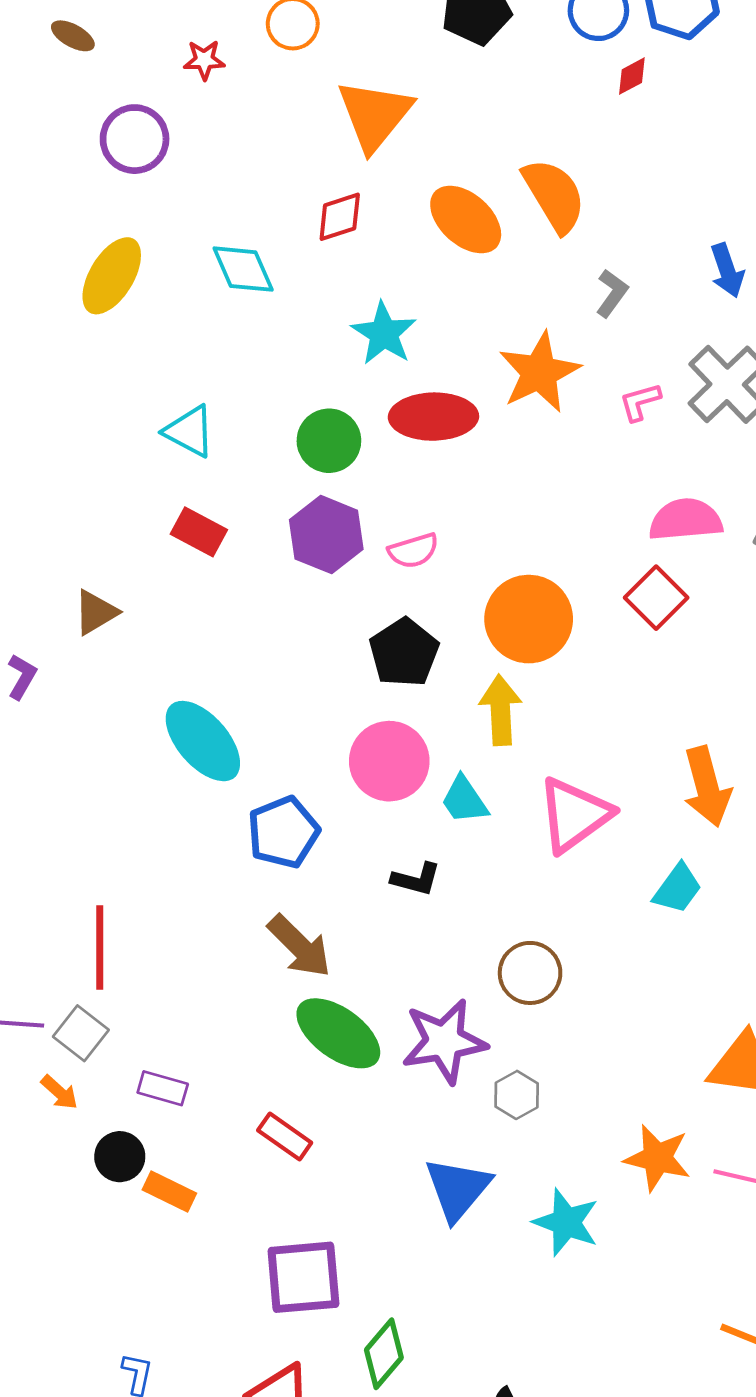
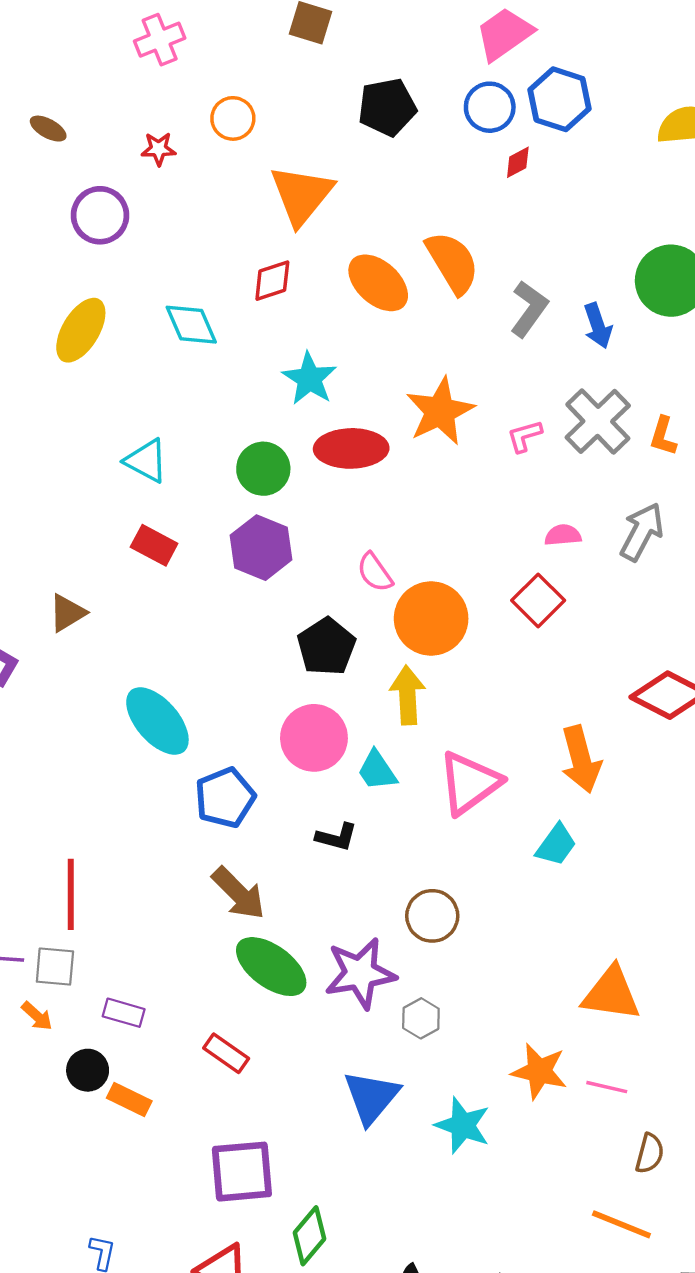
gray L-shape: (612, 293) -> (529, 309), moved, size x1.4
pink semicircle: (686, 520) -> (563, 535), size x0.6
pink semicircle: (413, 551) -> (375, 572), moved, turned 72
gray square: (81, 1033) -> (55, 967), turned -33

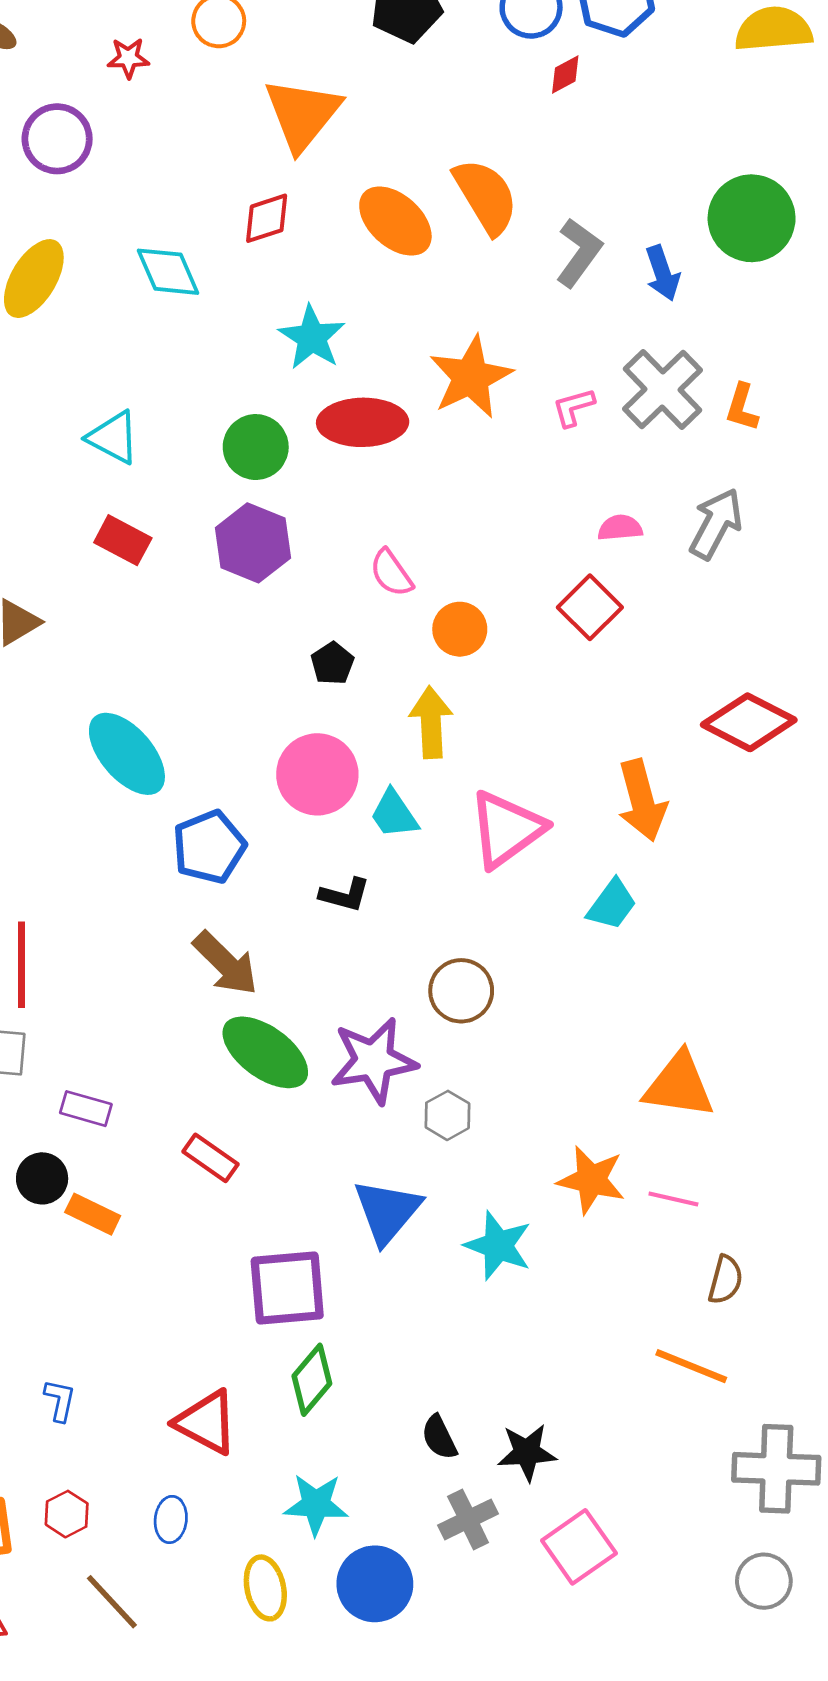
orange circle: (431, 619) -> (460, 629), size x0.6
black pentagon: (326, 647) -> (332, 663), size x0.6
purple square: (242, 1172) -> (287, 1288), moved

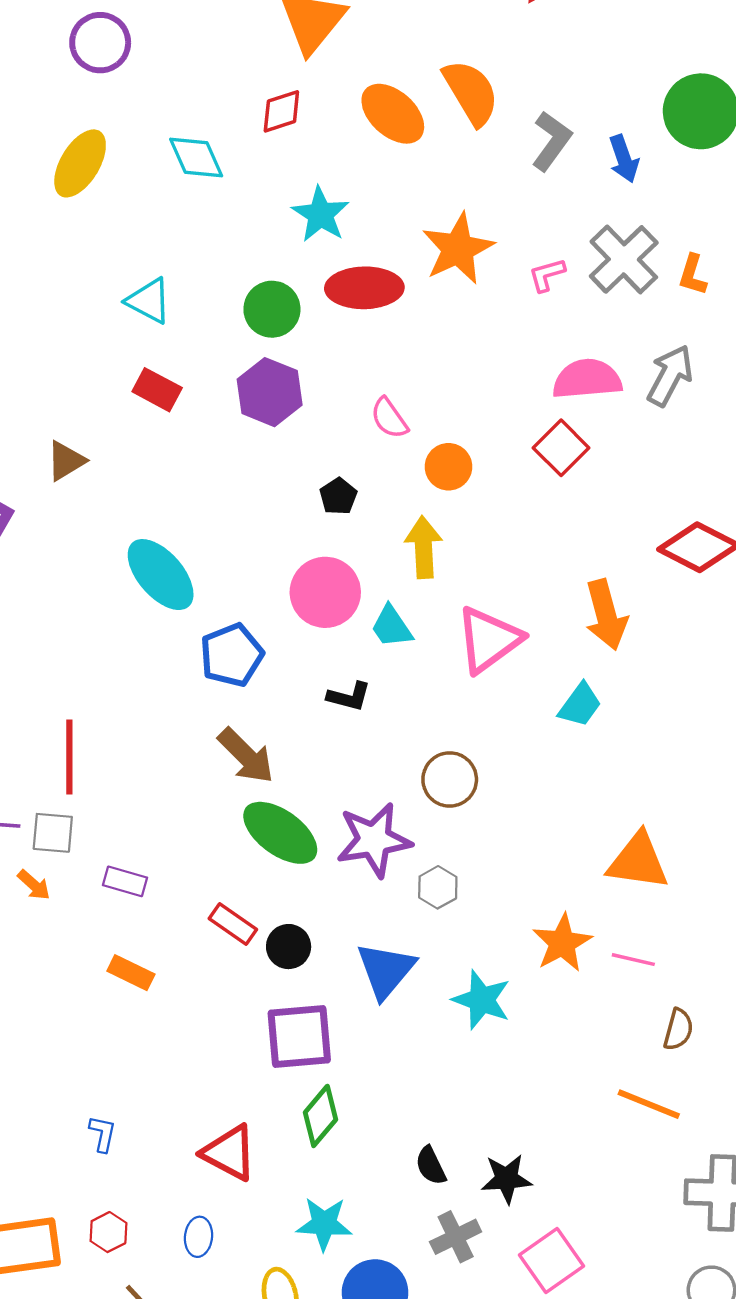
pink semicircle: (620, 528) -> (587, 379), size x1.8
black circle: (42, 1178) -> (289, 947), moved
orange star: (591, 1180) -> (562, 943), turned 30

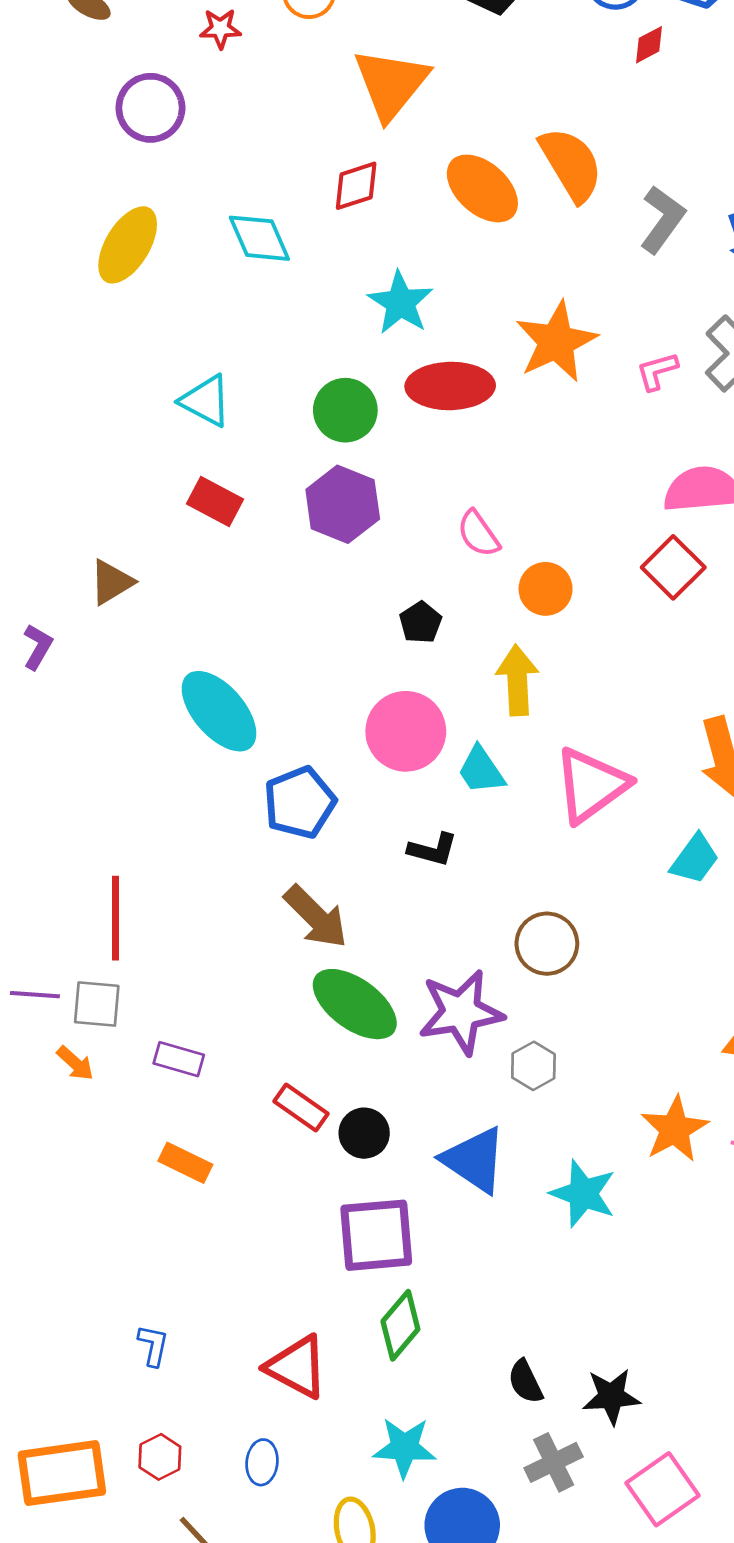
blue triangle: (386, 970) -> (474, 1160), turned -36

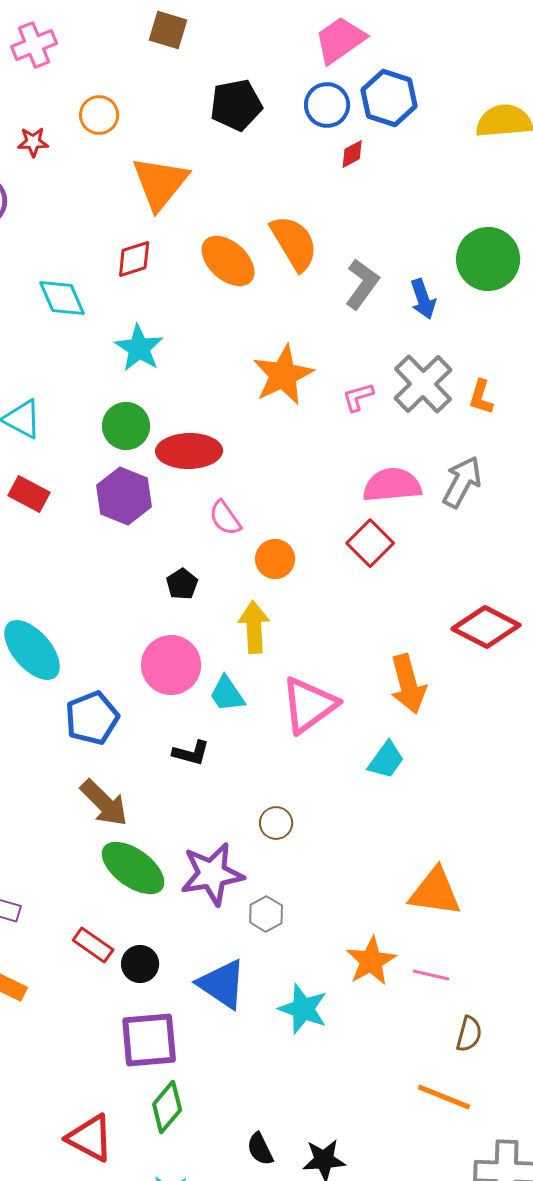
cyan star: (400, 303) -> (139, 348), moved
red ellipse: (450, 386) -> (189, 451), moved
brown circle: (547, 944) -> (276, 823), size x0.7

